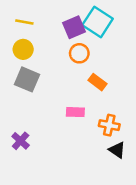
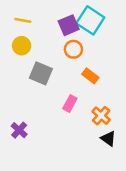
gray square: (27, 79) -> (41, 73), moved
pink rectangle: (75, 112) -> (70, 104), turned -63
orange cross: (109, 125) -> (101, 116), turned 30

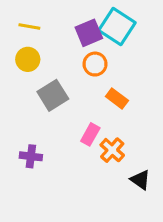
gray square: (41, 73) -> (53, 95), turned 35
orange cross: (101, 116) -> (112, 150), moved
purple cross: (19, 130) -> (31, 156), moved, turned -35

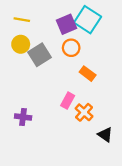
gray square: (53, 95) -> (39, 55), moved

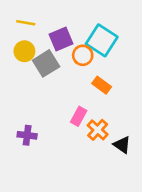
cyan square: (88, 20) -> (102, 40), moved
purple square: (66, 24) -> (61, 39), moved
black triangle: (105, 135) -> (122, 145), moved

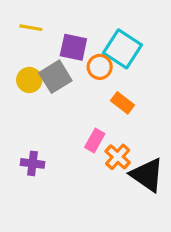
purple square: (61, 39) -> (73, 47), turned 35
yellow circle: (24, 51) -> (29, 80), moved
black triangle: (122, 145) -> (147, 175), size x1.6

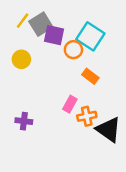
yellow line: (31, 28) -> (23, 21), turned -63
gray square: (55, 77) -> (41, 24), moved
orange cross: (118, 157) -> (87, 116), turned 36

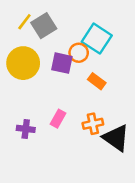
purple square: (54, 35) -> (62, 63), moved
yellow circle: (21, 59) -> (23, 63), size x1.6
pink rectangle: (70, 104) -> (58, 119), moved

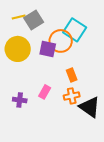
yellow line: (24, 22) -> (19, 17), turned 40
orange circle: (79, 53) -> (61, 41), size x1.5
orange rectangle: (97, 81) -> (72, 75), moved, turned 32

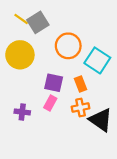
yellow line: (19, 17) -> (21, 19), turned 48
cyan square: (75, 30) -> (97, 60), moved
purple square: (48, 49) -> (54, 83), moved

